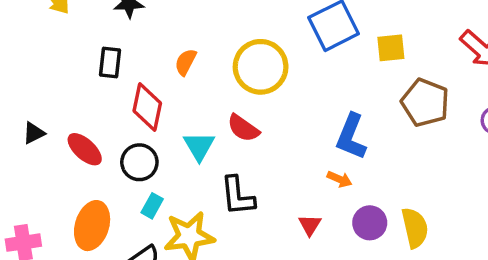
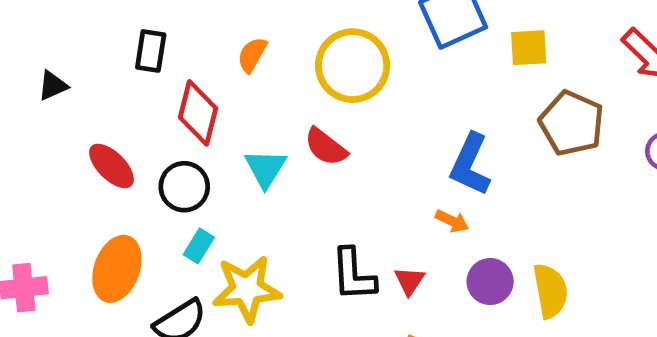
black triangle: (34, 133) -> (53, 86), moved
black L-shape: (238, 196) -> (353, 275), moved

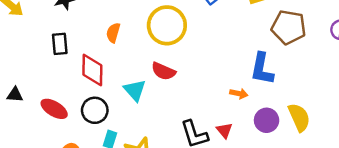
black triangle: (53, 86) -> (15, 95), moved, turned 42
blue L-shape: (470, 164) -> (262, 69), moved

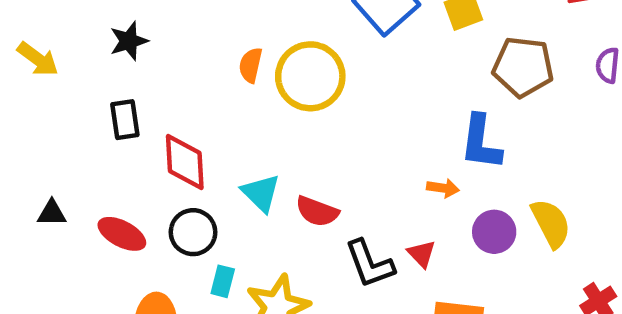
orange semicircle: (113, 33) -> (251, 65), moved
red semicircle: (163, 71) -> (317, 211), moved

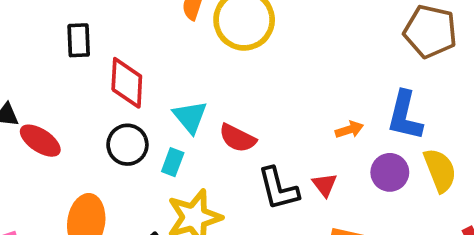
blue L-shape: (481, 142) -> (405, 116), moved
orange arrow: (443, 188) -> (349, 130), turned -32
red ellipse: (122, 234) -> (40, 141), moved
cyan rectangle: (223, 281) -> (173, 162), moved

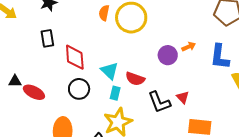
orange arrow: (349, 130) -> (189, 47), moved
cyan rectangle: (173, 162) -> (115, 93), moved
purple circle: (390, 172) -> (168, 55), moved

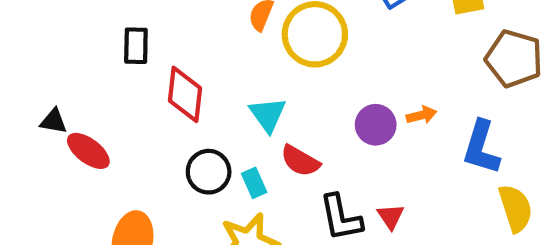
cyan triangle: (109, 71) -> (268, 115), moved
black circle: (79, 89) -> (209, 172), moved
cyan rectangle: (115, 93) -> (254, 183), turned -48

